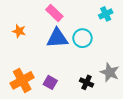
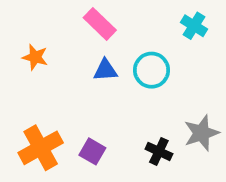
cyan cross: (106, 14) -> (194, 26), turned -32
blue triangle: (57, 38) -> (105, 70), size x0.6
gray star: (110, 72) -> (201, 133), turned 30

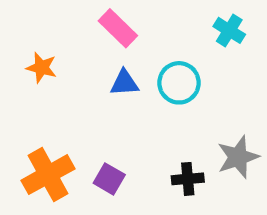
black cross: (159, 151) -> (188, 179), turned -30

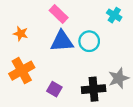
blue triangle: (124, 83) -> (62, 41), size x1.6
orange cross: (48, 175) -> (22, 71), moved
black cross: (188, 179) -> (94, 89), size x1.5

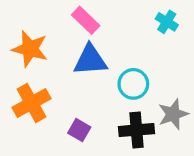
orange star: (21, 34) -> (30, 49), size x1.6
cyan circle: (89, 41) -> (133, 84), moved

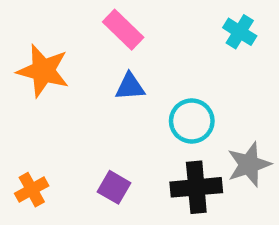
blue triangle: (90, 60) -> (130, 87), size x0.6
orange cross: (32, 103) -> (32, 190), moved, size x0.6

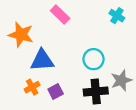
blue triangle: (130, 87) -> (42, 60), moved, size x1.6
purple square: (114, 187) -> (56, 92), turned 32
orange cross: (32, 190) -> (32, 87), moved

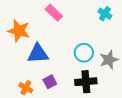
gray star: (121, 80) -> (109, 60), moved
orange cross: (32, 87) -> (26, 88), moved, turned -32

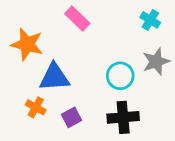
gray star: (109, 60) -> (156, 61), moved
orange cross: (26, 88) -> (36, 107), moved

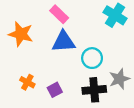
cyan cross: (150, 20) -> (115, 15), size x1.5
gray star: (156, 61) -> (119, 79), moved
blue triangle: (54, 77) -> (64, 42), moved

